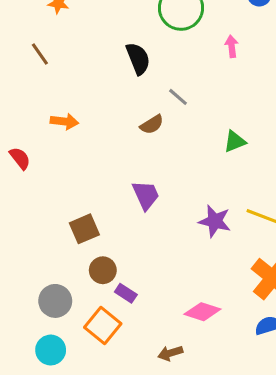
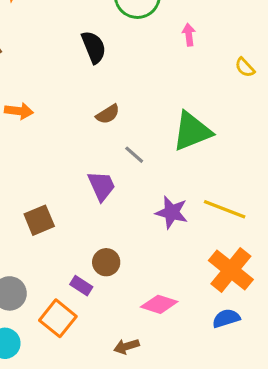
gray line: (178, 97) -> (134, 155), moved
green triangle: (235, 141) -> (192, 131), size x1.8
brown circle: (103, 270) -> (106, 262), moved

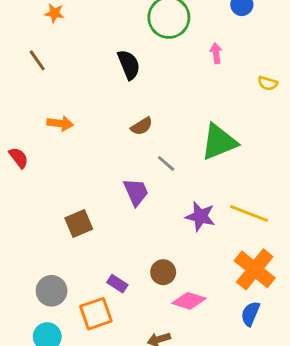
yellow semicircle: (245, 67) -> (268, 83), turned -30
brown circle: (106, 262) -> (163, 272), moved
orange square: (58, 318) -> (96, 314), turned 32
blue semicircle: (226, 318) -> (250, 314), turned -50

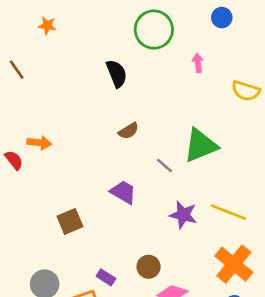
brown line: (37, 60) -> (17, 70), moved
yellow semicircle: (268, 83) -> (246, 91), size x1.5
orange arrow: (60, 123) -> (39, 143), moved
gray line: (166, 163) -> (165, 165), moved
purple trapezoid: (136, 192) -> (123, 192), turned -36

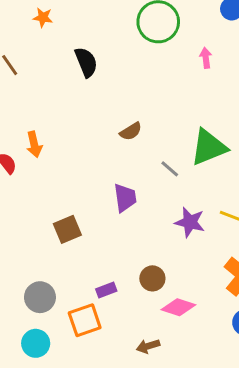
black semicircle: (117, 74) -> (86, 62), moved
orange arrow: (39, 143) -> (34, 144), turned 70
purple trapezoid: (123, 192) -> (125, 198), turned 52
purple rectangle: (106, 277) -> (106, 290), turned -54

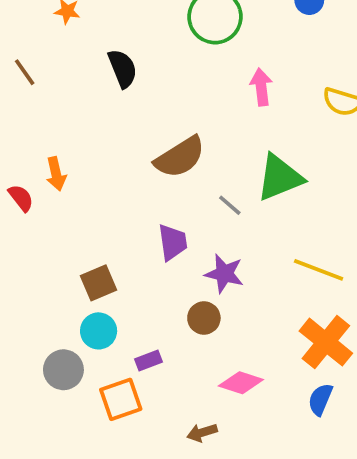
pink arrow: (206, 58) -> (261, 87), moved, size x1.4
brown semicircle: (131, 131) -> (180, 157), size x1.8
purple star: (190, 222) -> (224, 274), moved
brown circle: (152, 278) -> (204, 318), moved
cyan circle: (36, 343) -> (99, 331), moved

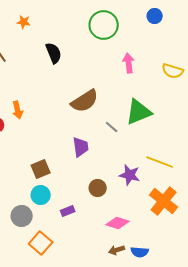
purple star: (224, 274) -> (130, 175), moved
orange square: (121, 399) -> (41, 243), moved, turned -30
blue semicircle: (320, 399) -> (140, 252), moved, turned -108
brown arrow: (202, 433) -> (117, 250), moved

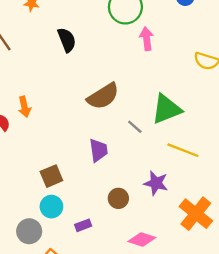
pink arrow: (129, 63) -> (147, 39), moved
yellow line: (160, 162) -> (183, 150), moved

